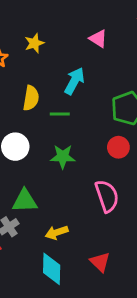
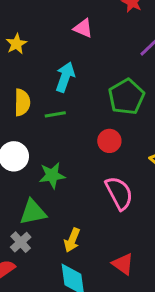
red circle: (118, 147) -> (109, 141), moved
green star: (63, 157) -> (52, 175), moved
yellow arrow: (57, 232) -> (72, 240), turned -40

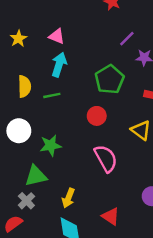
pink triangle: (83, 28) -> (57, 36), moved

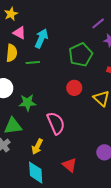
pink triangle: (57, 36) -> (19, 33), moved
red circle: (97, 116) -> (74, 88), moved
pink semicircle: (106, 158) -> (56, 123), moved

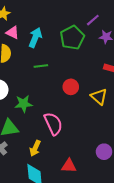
green pentagon: (81, 55) -> (72, 38), moved
green line: (33, 63) -> (41, 66), moved
red triangle: (70, 165) -> (69, 166), turned -35

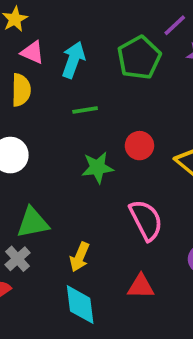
green star: (24, 104) -> (97, 168), moved
pink semicircle: (53, 124) -> (146, 220), moved

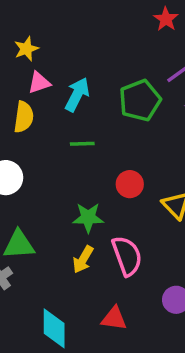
pink triangle: (32, 52) -> (39, 83), turned -50
green star: (97, 168) -> (88, 218), moved
yellow arrow: (80, 257) -> (83, 259), moved

